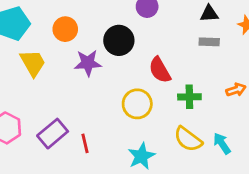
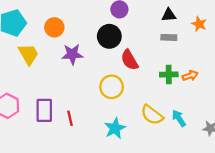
black circle: (119, 40) -> (109, 36), moved
green cross: (189, 97) -> (169, 74), moved
purple rectangle: (53, 134) -> (44, 110), turned -50

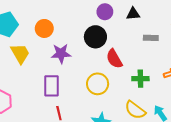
black triangle: (169, 15) -> (133, 14), moved
green cross: (169, 74) -> (140, 79), moved
purple rectangle: (44, 110) -> (52, 86), moved

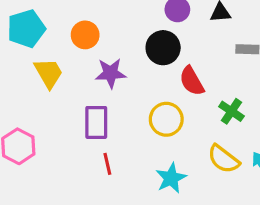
green cross: (140, 79) -> (231, 111), turned 35

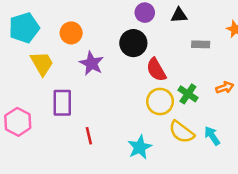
purple star: (111, 73) -> (91, 63), turned 30
yellow circle: (166, 119) -> (160, 102), moved
purple rectangle: (96, 122) -> (62, 103), moved

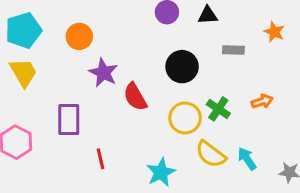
black circle: (133, 43) -> (182, 67), moved
yellow trapezoid: (42, 63) -> (23, 73), moved
red semicircle: (156, 70) -> (135, 97), moved

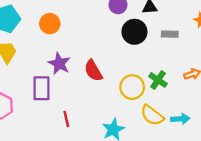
black circle: (182, 67) -> (134, 32), moved
purple star: (103, 73) -> (59, 64), moved
cyan arrow: (247, 159) -> (180, 119), turned 120

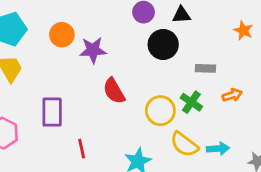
gray rectangle: (170, 34) -> (205, 68), moved
purple star: (59, 64) -> (93, 50), moved, turned -30

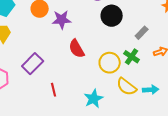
gray rectangle: (205, 68) -> (142, 33), turned -48
purple rectangle: (52, 112) -> (33, 64), turned 45

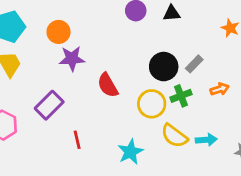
black circle: (112, 16) -> (164, 67), moved
purple star: (62, 20) -> (72, 59), moved
green cross: (132, 57) -> (181, 96), turned 35

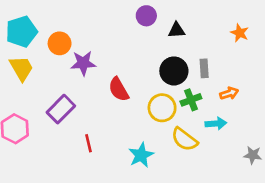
black triangle: (172, 13) -> (177, 30), moved
orange circle: (59, 32) -> (60, 43), moved
gray rectangle: (194, 64) -> (204, 68), turned -48
cyan arrow: (206, 140) -> (216, 124), moved

